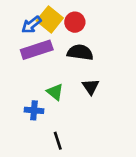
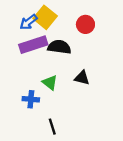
red circle: (75, 22) -> (85, 24), moved
black semicircle: (80, 52) -> (59, 47), moved
black triangle: (91, 87) -> (82, 78), turned -42

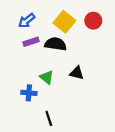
yellow square: (45, 17) -> (64, 22), moved
red circle: (85, 24) -> (93, 21), moved
purple rectangle: (33, 45) -> (31, 42), size x0.6

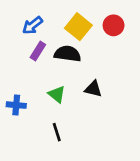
purple rectangle: (31, 42) -> (38, 51), turned -40
blue cross: (29, 93) -> (16, 105), moved
black line: (49, 118) -> (57, 132), moved

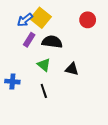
yellow square: (78, 27) -> (41, 18), moved
green triangle: (57, 94) -> (44, 65), moved
black line: (57, 132) -> (44, 91), moved

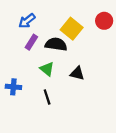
yellow square: (41, 18) -> (72, 29), moved
red circle: (88, 20) -> (104, 21), moved

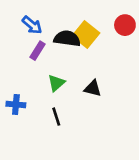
blue arrow: (27, 21) -> (32, 25), turned -102
black semicircle: (56, 44) -> (67, 39), moved
green triangle: (47, 69) -> (56, 83), turned 40

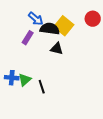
blue arrow: (32, 25) -> (36, 19), moved
green triangle: (56, 83) -> (25, 80), moved
black triangle: (93, 88) -> (57, 49), moved

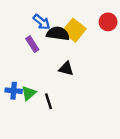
purple rectangle: (28, 38) -> (32, 44), turned -64
black triangle: (57, 49) -> (66, 69), moved

